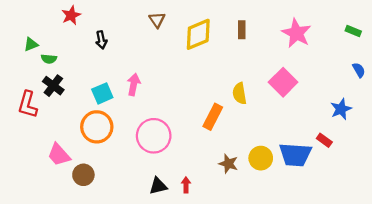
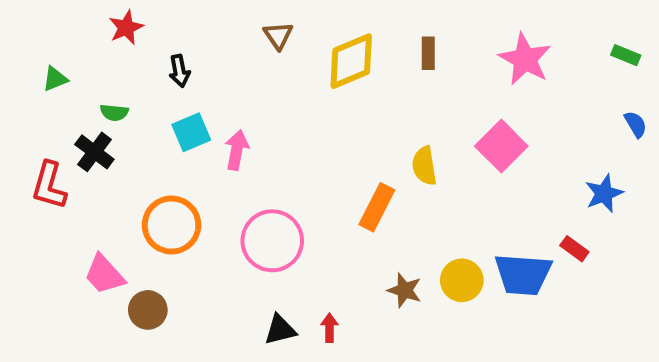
green semicircle: (49, 59) -> (114, 112), moved
cyan square: (102, 93) -> (191, 132), moved

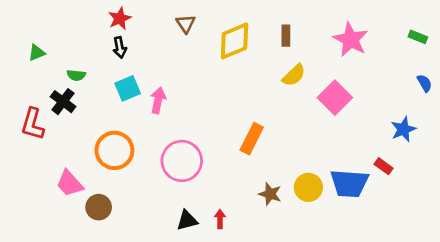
red star: (126, 28) -> (120, 18), moved
yellow semicircle: (424, 166) -> (294, 75), moved, turned -125

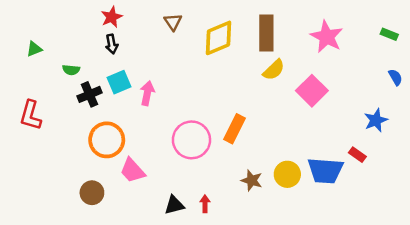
brown rectangle: (286, 36) -> (266, 33), size x1.8
black cross: (63, 102) -> (90, 94), moved, turned 30
pink circle: (182, 161) -> (191, 140), moved
pink trapezoid: (70, 183) -> (133, 171), moved

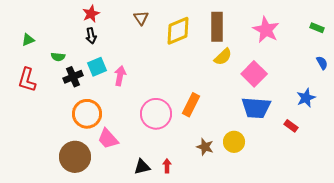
red L-shape: (31, 115) -> (27, 80), moved
blue trapezoid: (325, 171) -> (256, 108), moved
brown circle: (92, 193) -> (75, 157), size x1.6

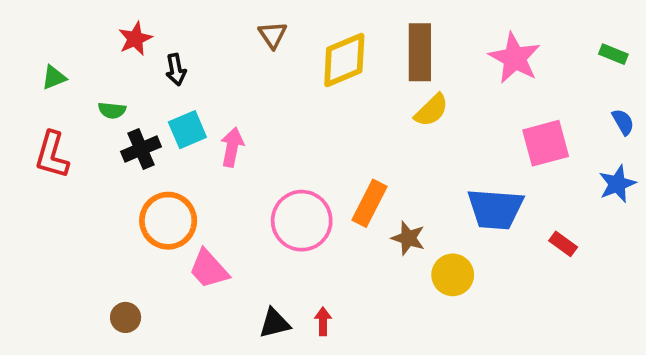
red star: (91, 14) -> (135, 39), moved
pink square: (254, 74) -> (546, 143), moved, turned 30
blue star: (306, 98) -> (617, 184), moved
brown star: (205, 147) -> (408, 238), moved
brown circle: (75, 157) -> (126, 317), moved, size x0.5

